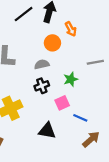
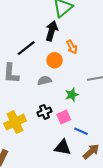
black line: (24, 14) -> (26, 48), moved
black cross: (42, 86) -> (44, 112), moved
black triangle: (47, 131) -> (63, 147), moved

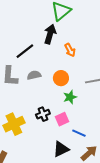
orange circle: (55, 60) -> (61, 78), moved
gray semicircle: (44, 81) -> (34, 75), moved
black triangle: (63, 147) -> (61, 149), turned -36

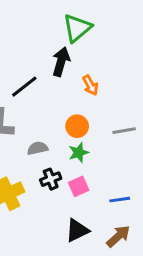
gray semicircle: (34, 75) -> (37, 148), moved
green star: (70, 97) -> (79, 153), moved
blue line: (79, 133) -> (120, 200), moved, turned -32

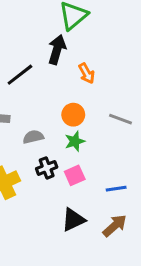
gray line: (124, 131) -> (121, 119), turned 30

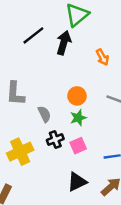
orange arrow: (87, 73) -> (102, 57), moved
black line: (20, 75) -> (33, 35), moved
gray semicircle: (33, 137) -> (44, 114), turned 77

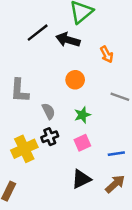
black arrow: (64, 43) -> (68, 40), turned -90
orange circle: (77, 96) -> (75, 80), moved
black cross: (55, 139) -> (50, 137), moved

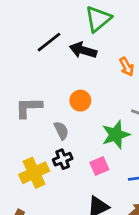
orange circle: (75, 80) -> (80, 101), moved
gray L-shape: (19, 91) -> (29, 107), turned 85
green star: (82, 115) -> (116, 135), moved, size x1.5

